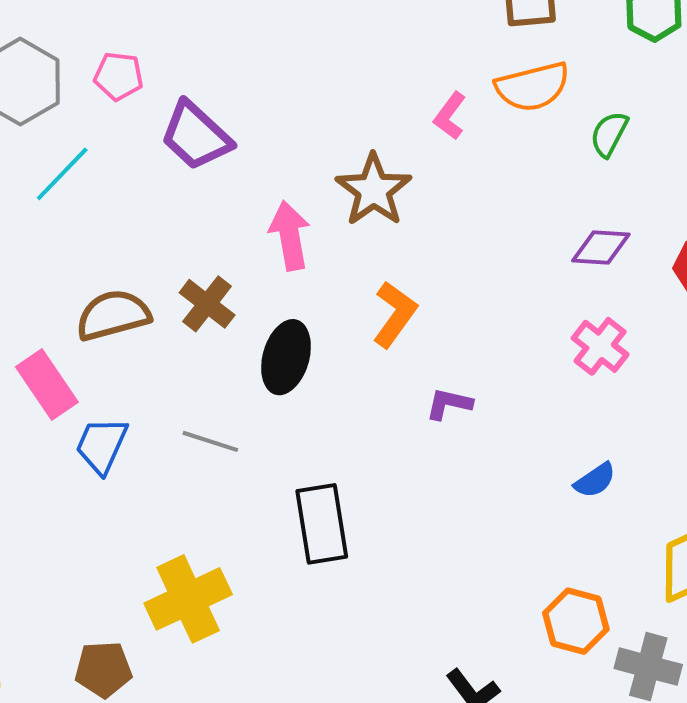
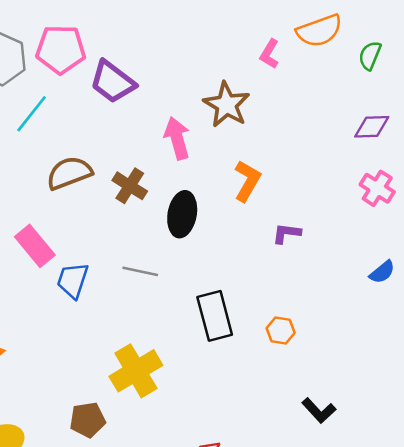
pink pentagon: (119, 76) -> (61, 49), size x1.6
brown semicircle: (113, 315) -> (69, 173), moved
orange hexagon: (576, 621) -> (281, 330), moved, size x0.7

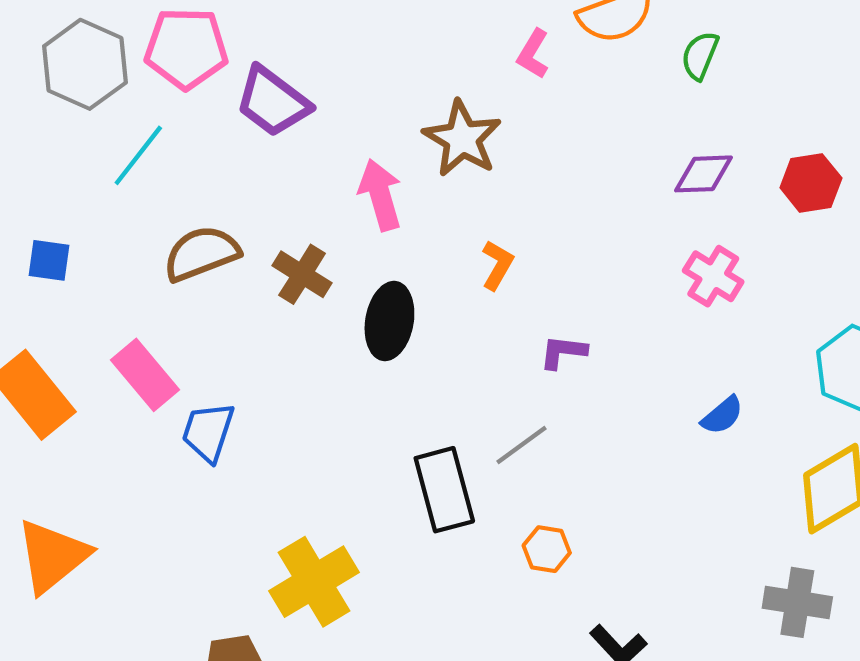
orange L-shape: (247, 181) -> (497, 265), size x0.7
gray line: (140, 271) -> (522, 445), moved, turned -48
orange hexagon: (281, 330) -> (547, 549), moved

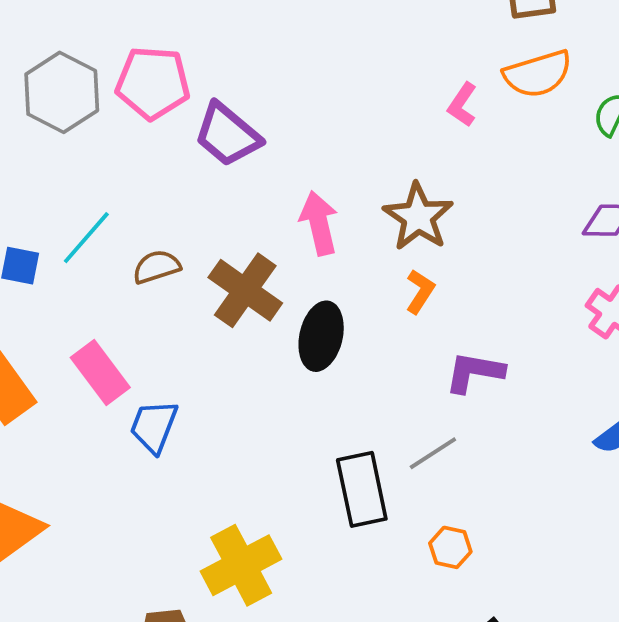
brown star: (462, 139) -> (418, 217), moved
cyan line: (138, 155) -> (86, 238), moved
brown semicircle: (201, 253) -> (157, 267), size x0.7
brown cross: (302, 274) -> (245, 290), size x1.4
purple L-shape: (563, 352) -> (475, 372), size x1.4

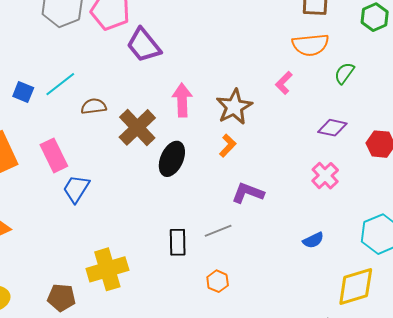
pink L-shape: (462, 105) -> (284, 83), moved
black rectangle: (362, 489) -> (178, 242), size x0.7

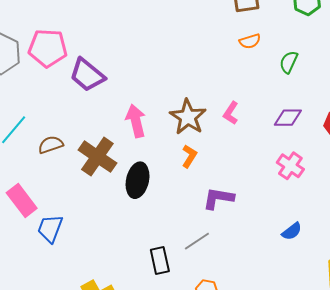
orange semicircle: (310, 45) -> (250, 41), size x0.6
pink L-shape: (284, 83) -> (231, 113), moved

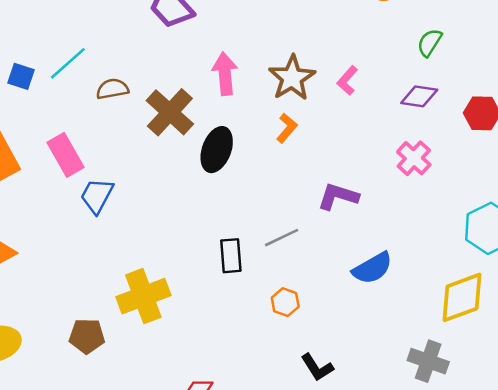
green semicircle: (289, 62) -> (430, 43), moved
purple L-shape: (218, 198) -> (338, 196), moved
blue semicircle: (292, 231) -> (372, 268), moved, size x1.5

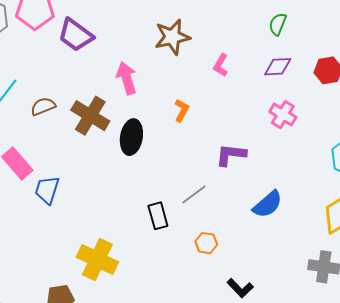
brown star: (292, 78) -> (172, 37), moved, turned 30
yellow cross: (143, 296) -> (97, 259), turned -33

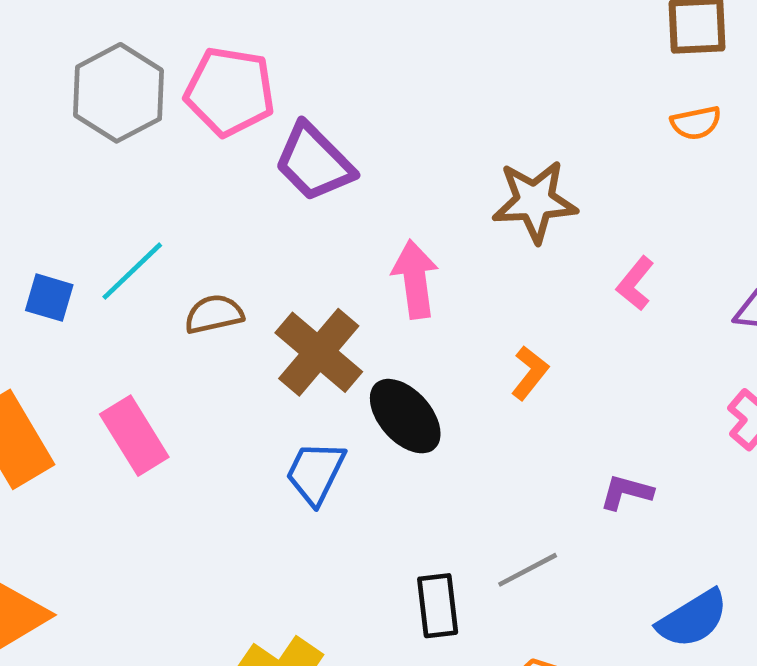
black ellipse: (131, 137) -> (405, 416), turned -60
purple L-shape: (231, 155) -> (626, 492), size x0.7
blue trapezoid: (47, 190) -> (316, 473), moved

